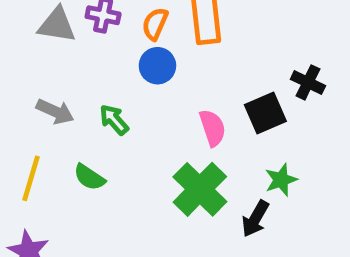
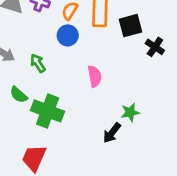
black cross: (308, 82) -> (155, 47), moved
black square: (265, 113) -> (131, 26), moved
green cross: (200, 189) -> (48, 111), moved, turned -32

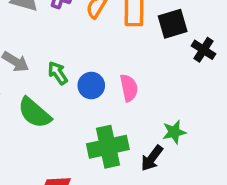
blue circle: (68, 35) -> (91, 85), moved
green semicircle: (19, 95) -> (35, 113), size x1.5
green cross: (48, 111) -> (108, 147), moved, turned -32

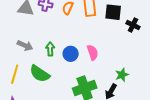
black square: (173, 24) -> (113, 12), turned 30
green arrow: (58, 73) -> (50, 49), turned 40

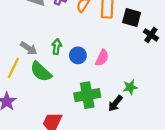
gray arrow: (25, 45) -> (29, 48), moved
pink semicircle: (93, 53) -> (102, 58), turned 35

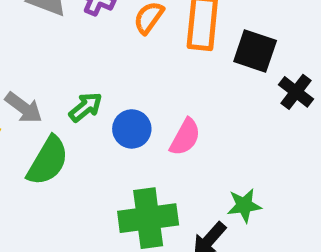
green arrow: (57, 47) -> (86, 107), turned 40
green semicircle: (41, 72) -> (48, 161), turned -105

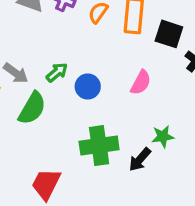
pink semicircle: (185, 137) -> (141, 82), moved

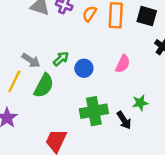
black square: (169, 34) -> (147, 16), moved
black arrow: (140, 159) -> (124, 120), turned -72

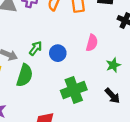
green star: (140, 103) -> (113, 65), moved
black arrow: (124, 120) -> (112, 96), moved

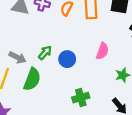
green cross: (74, 90) -> (81, 98), size x0.7

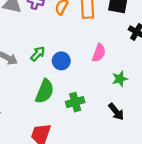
green semicircle: (32, 79) -> (45, 91), moved

